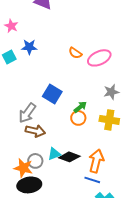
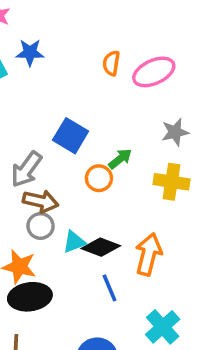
orange semicircle: (75, 53) -> (111, 63), turned 64
orange circle: (78, 118) -> (99, 178), moved
gray circle: (35, 161) -> (41, 226), moved
blue line: (92, 180) -> (110, 288), moved, turned 49

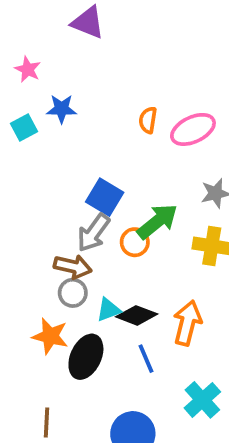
green arrow: (120, 159) -> (157, 222), size x1.6
gray arrow: (26, 169) -> (93, 233), moved
black ellipse: (30, 297) -> (86, 357), moved, turned -57

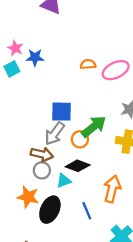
pink star: (28, 69) -> (15, 48), moved
orange semicircle: (148, 120) -> (88, 64), turned 77
blue square: (105, 197) -> (61, 112), turned -30
black diamond: (137, 315) -> (78, 166), moved

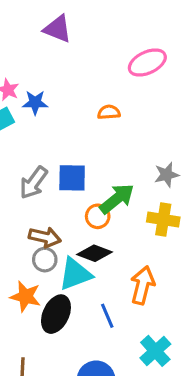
pink ellipse: (116, 70) -> (147, 63), moved
gray arrow: (55, 134) -> (34, 183), moved
cyan triangle: (64, 181) -> (75, 274), size x1.6

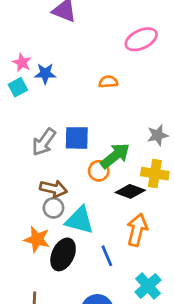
black diamond: (94, 253) -> (130, 191), moved
cyan triangle: (75, 274) -> (79, 220), turned 36

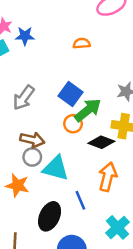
blue square: (77, 138) -> (71, 94), moved, turned 35
black ellipse: (63, 254) -> (50, 216), moved

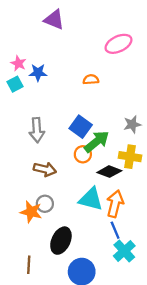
gray arrow: (24, 98) -> (37, 130), turned -40
gray circle: (32, 157) -> (45, 204), moved
cyan triangle: (56, 168) -> (91, 199), moved
blue line: (80, 200) -> (115, 230), moved

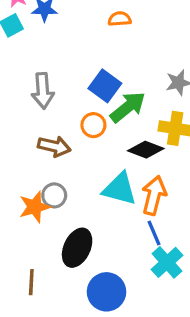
orange circle: (83, 154) -> (93, 125), moved
orange star: (31, 212) -> (35, 207), turned -30

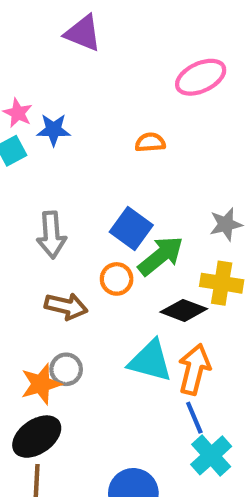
black ellipse: (77, 248) -> (37, 437), moved, turned 30

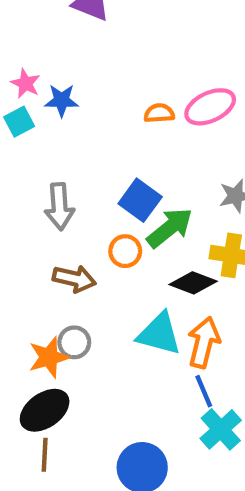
pink ellipse: (201, 77) -> (210, 107), moved

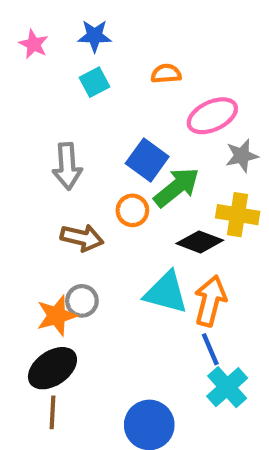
blue star: (62, 100) -> (95, 36), moved
pink ellipse: (210, 107) -> (212, 116), moved
cyan square: (19, 122) -> (95, 82), moved

